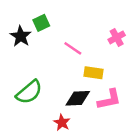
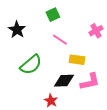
green square: (41, 23) -> (53, 15), moved
green semicircle: (29, 92) -> (31, 65), moved

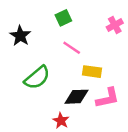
pink cross: (96, 31) -> (115, 25), moved

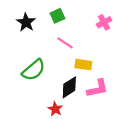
black star: (20, 36) -> (26, 22), moved
black diamond: (76, 97) -> (69, 87), turned -30

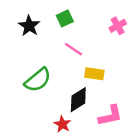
pink L-shape: (97, 88) -> (110, 116), moved

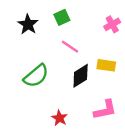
yellow rectangle: (94, 74) -> (106, 65), moved
black diamond: (78, 100) -> (81, 76), moved

